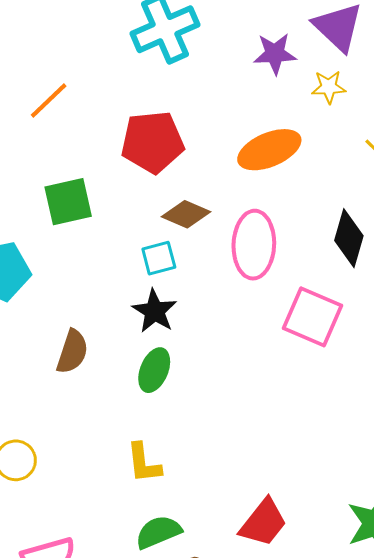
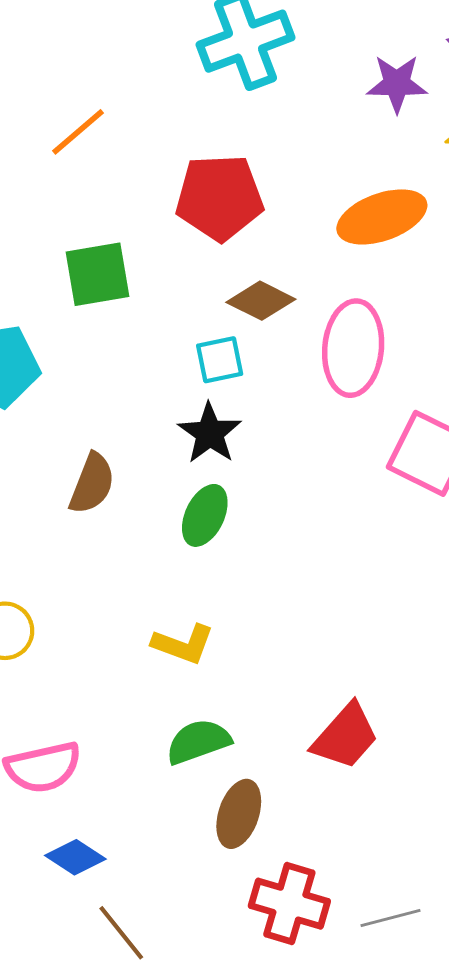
yellow L-shape: (144, 463) -> (183, 644), turned -66

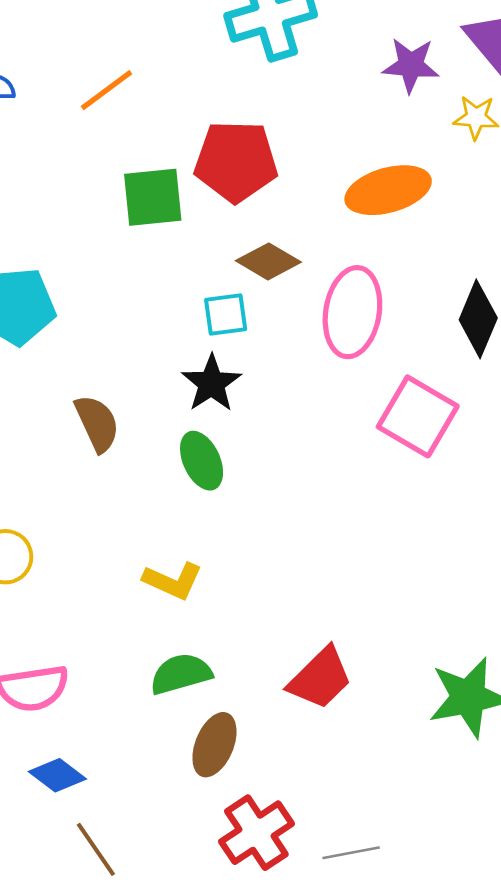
green square: (97, 274) -> (153, 197), moved
brown semicircle: (92, 484) -> (97, 423), turned -50
green ellipse: (205, 515) -> (202, 461), turned -54
red cross: (289, 904) -> (256, 833), turned 36

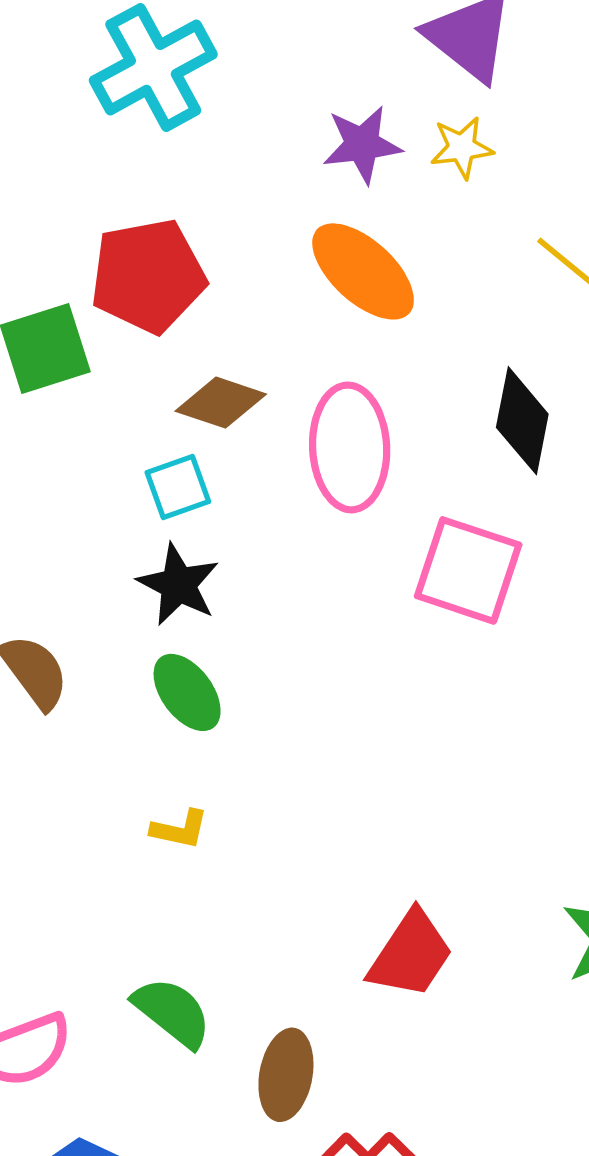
purple star: (411, 65) -> (362, 145), moved
orange ellipse: (388, 190) -> (363, 271), turned 70
yellow L-shape: (173, 581) -> (180, 829), moved, size x0.7
green semicircle: (181, 674) -> (172, 1012), moved, turned 66

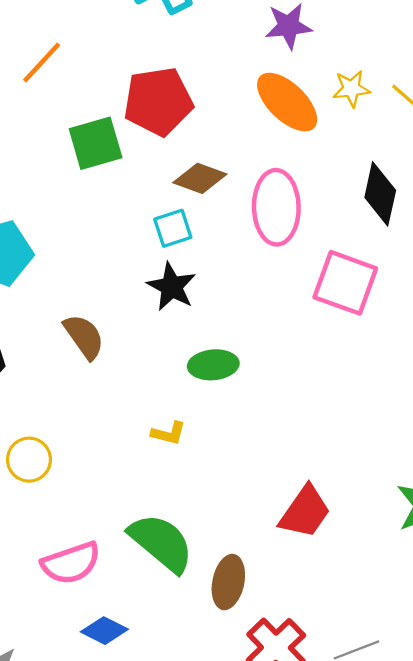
yellow star: (462, 148) -> (351, 89), moved
green ellipse: (187, 692) -> (213, 365), moved, turned -60
green semicircle: (172, 1012) -> (161, 543), size x1.4

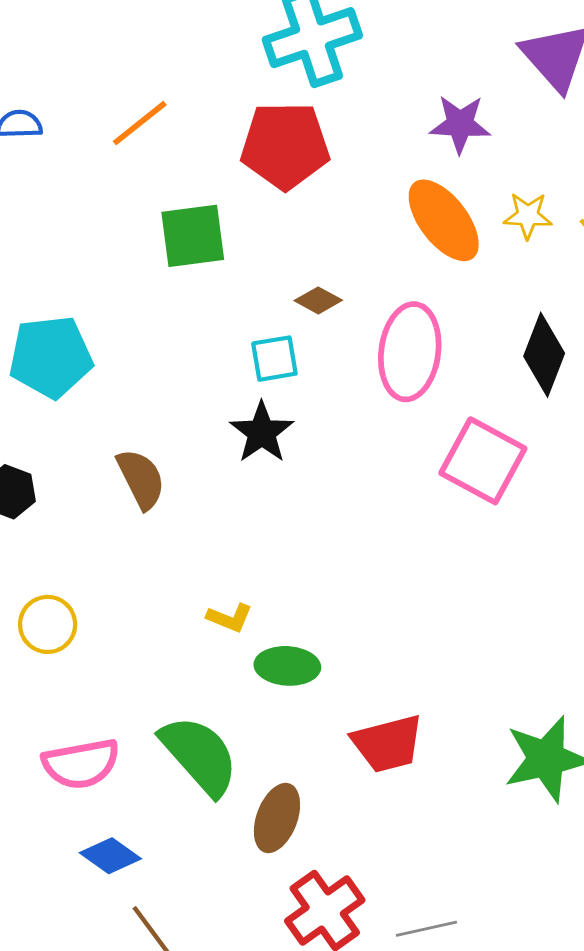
red pentagon: (158, 101) -> (285, 146), moved
brown diamond: (200, 178) -> (318, 300), size x0.7
green ellipse: (213, 365) -> (287, 666), moved
red trapezoid: (305, 512) -> (388, 744), turned 32

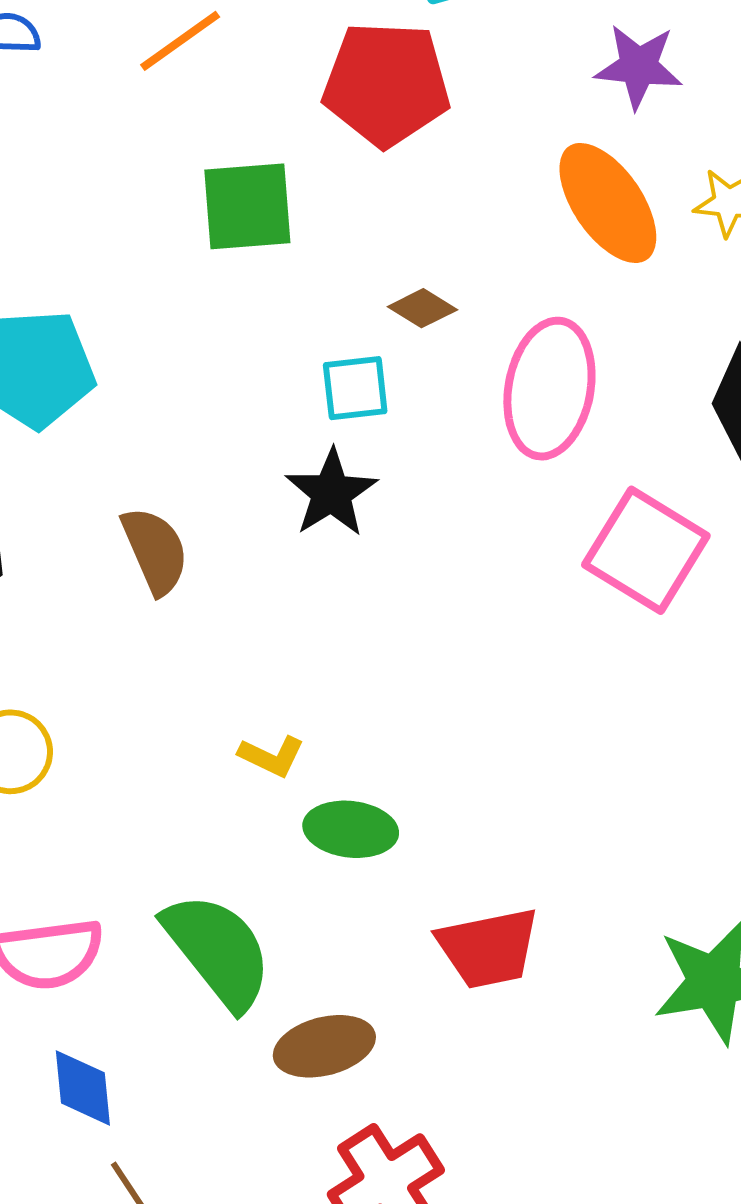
brown ellipse: (277, 818) -> (324, 1046), turned 52
blue diamond: (110, 856) -> (83, 1088), turned 46

